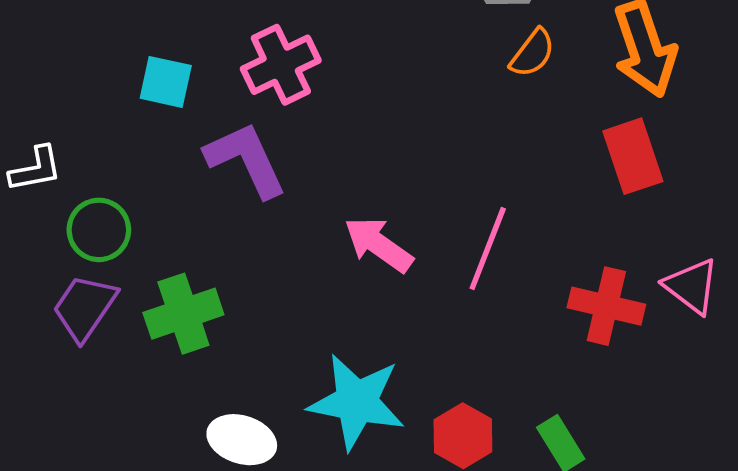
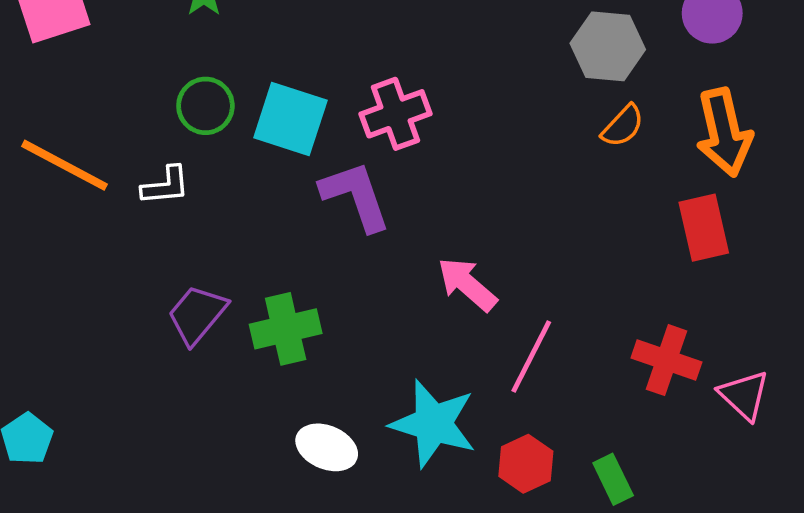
cyan square: (166, 82) -> (290, 119), size x1.5
green circle: (99, 230) -> (205, 106), moved
pink line: (488, 248) -> (531, 356), moved
pink triangle: (692, 286) -> (744, 395), moved

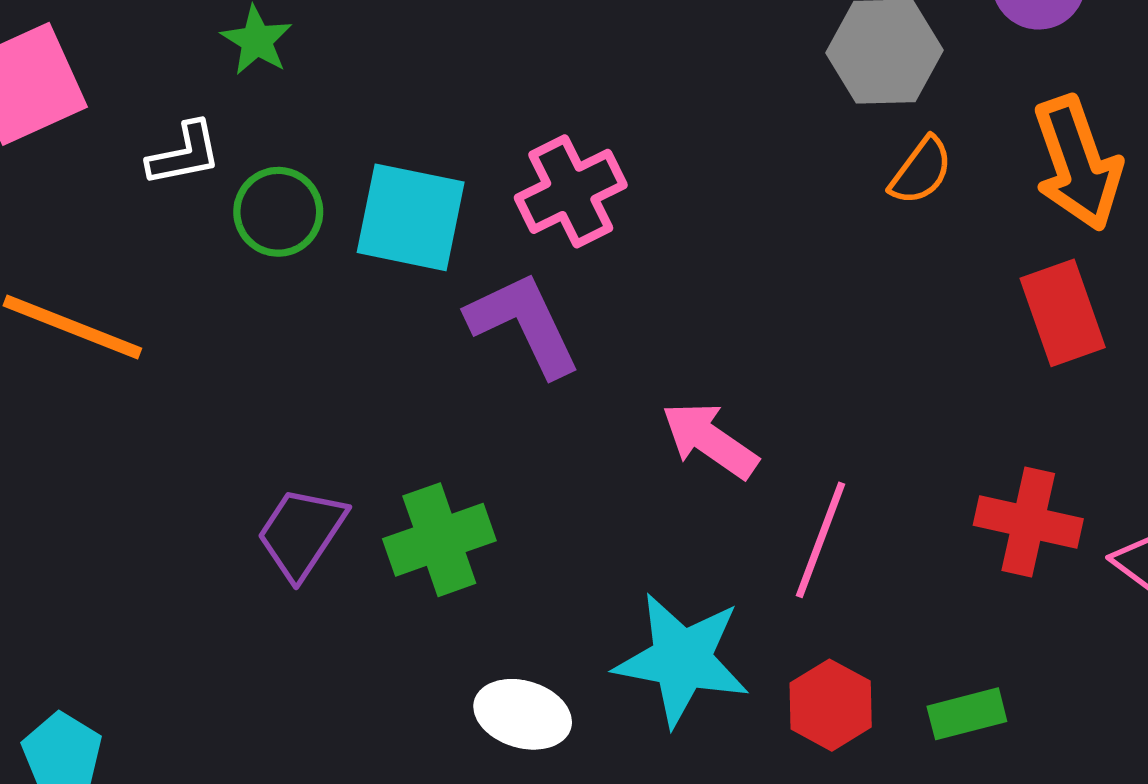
white L-shape: (166, 186) -> (184, 154), moved
green rectangle: (613, 479) -> (967, 714), turned -72

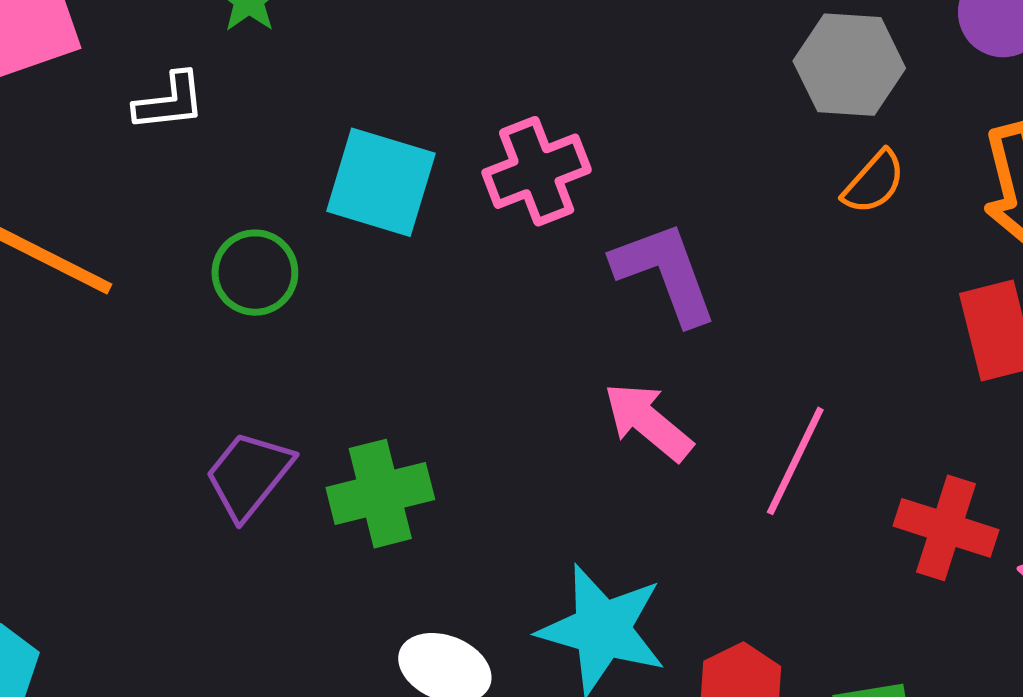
green circle: (278, 212) -> (255, 273), moved
purple L-shape: (524, 324) -> (665, 273), moved
pink line: (820, 540) -> (795, 461), moved

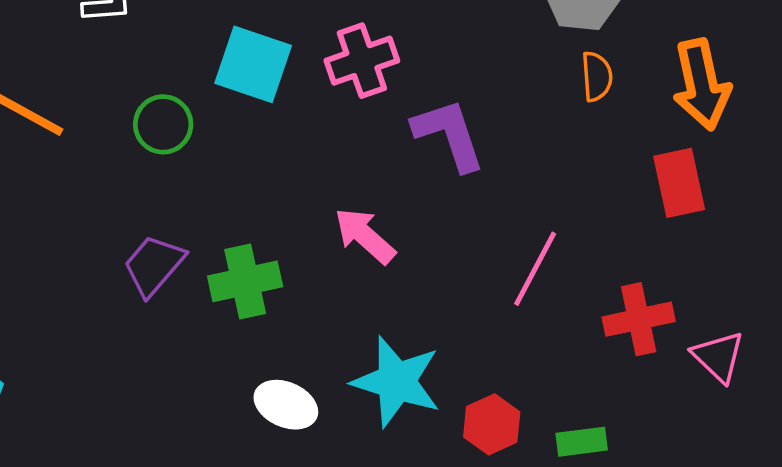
orange semicircle: (874, 182) -> (597, 76), turned -48
pink arrow: (648, 422) -> (365, 236), moved
red cross: (946, 528) -> (639, 319), turned -32

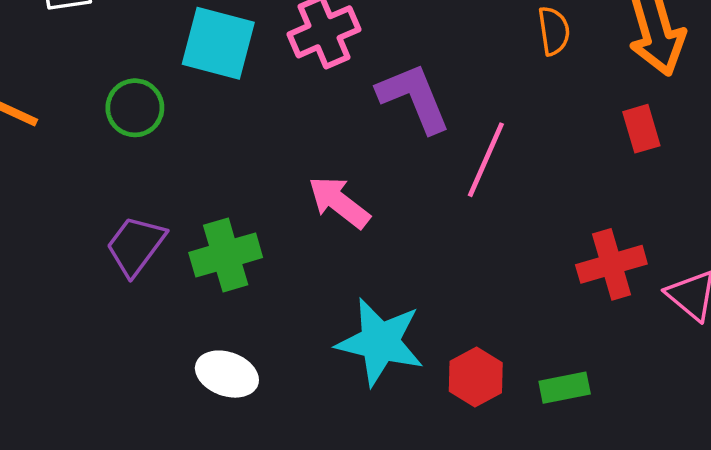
red rectangle: (679, 183) -> (641, 129), size x0.7
pink line: (535, 269) -> (486, 160), moved
white ellipse: (286, 405) -> (227, 374), moved

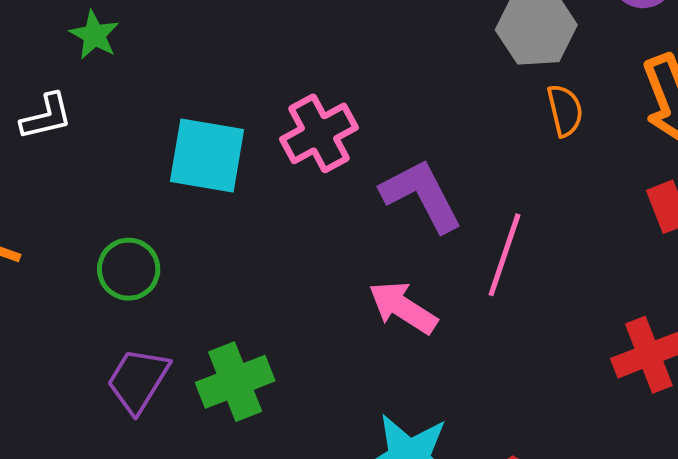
green circle: (135, 108) -> (129, 269), moved
pink arrow: (339, 202) -> (403, 308), moved

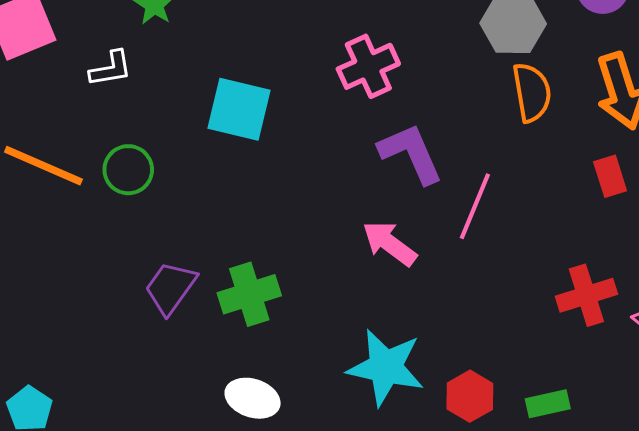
orange semicircle: (565, 110) -> (532, 92), size x1.4
pink cross: (319, 133) -> (368, 66), moved
green circle: (129, 269) -> (128, 170), moved

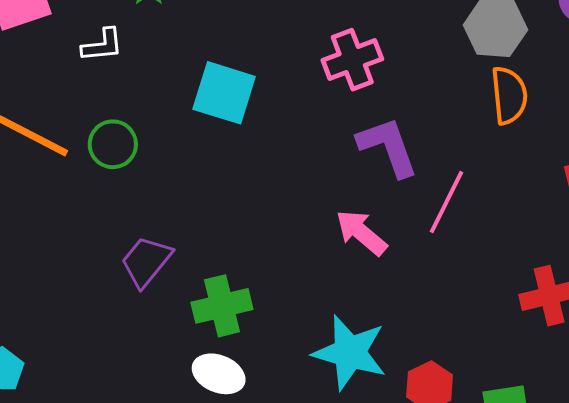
green cross: (249, 294) -> (222, 306), moved

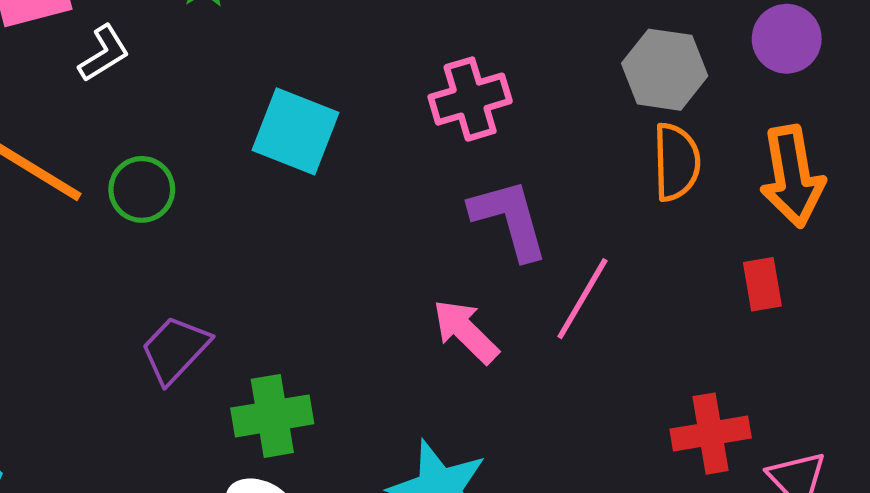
white L-shape: (102, 45) -> (104, 53), moved, turned -30

